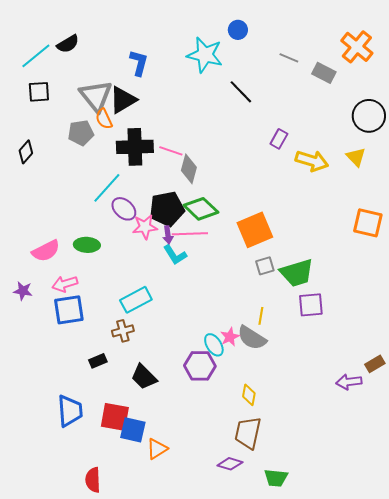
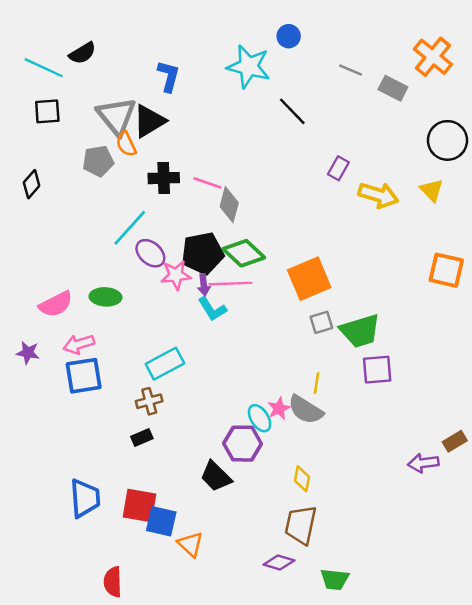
cyan line: (36, 56) -> (44, 68), turned 64
black cross: (135, 147) -> (164, 178), size x0.7
black rectangle: (98, 361) -> (142, 438), moved
black trapezoid: (144, 377) -> (216, 476), moved
orange triangle: (157, 449) -> (190, 544), turned -45

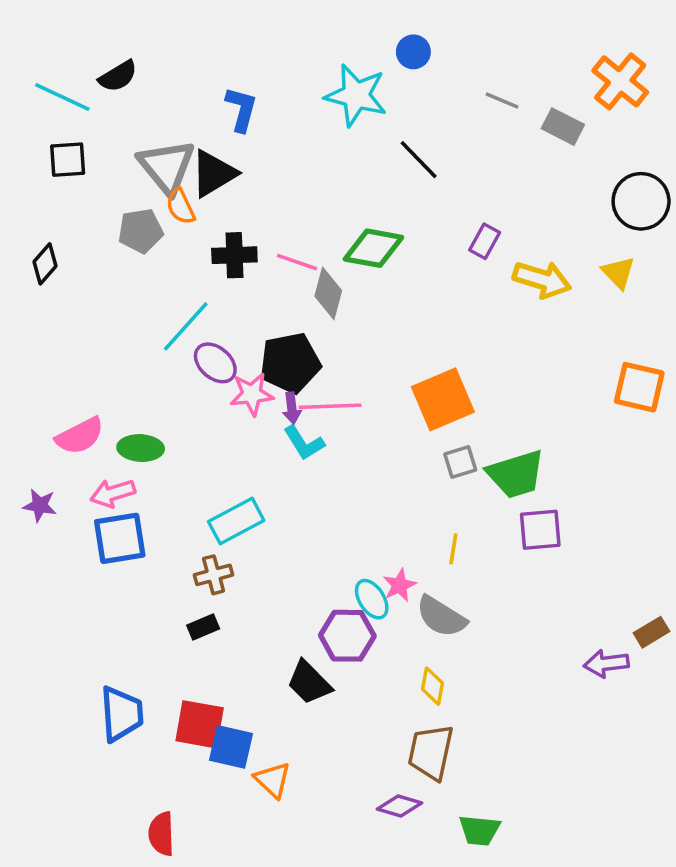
green diamond: (244, 253) -> (373, 248), moved, turned -33
green ellipse: (106, 297) -> (141, 448), moved
gray semicircle: (306, 410) -> (441, 617), moved

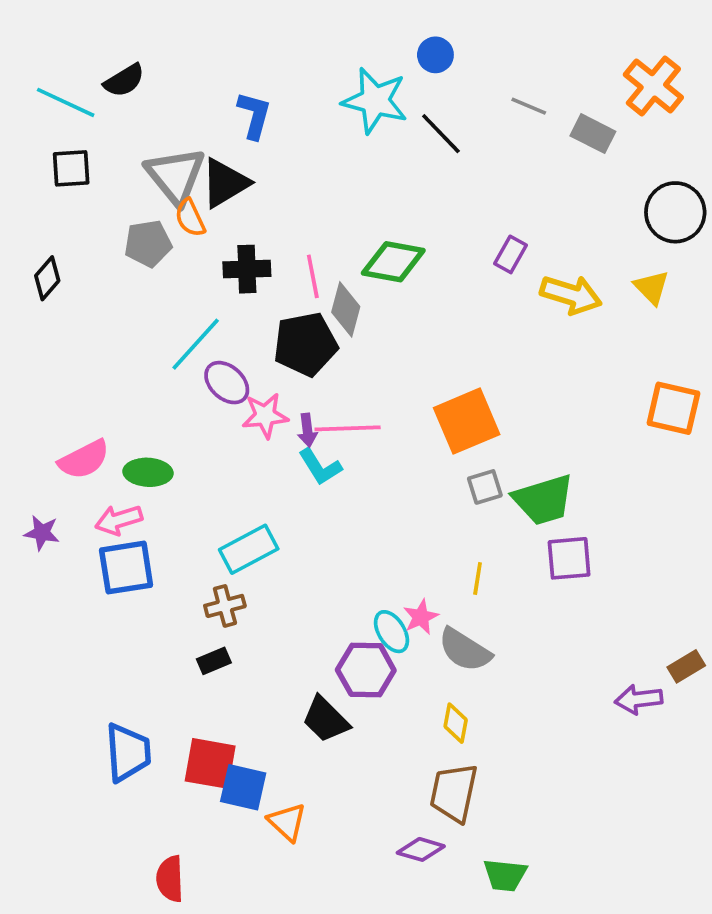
black line: (419, 160) -> (441, 134), moved
pink line: (297, 262) -> (313, 276), turned 60
black pentagon: (290, 363) -> (305, 344), moved

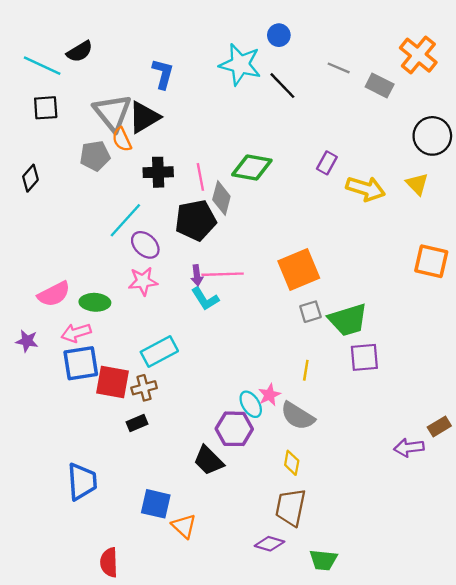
pink star: (265, 416) -> (143, 281), moved
red square: (210, 763) -> (112, 382), moved

